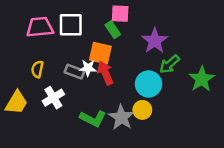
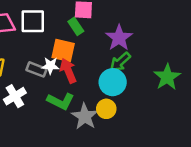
green arrow: (170, 64) -> (120, 62), moved
green L-shape: (93, 119) -> (61, 101), moved

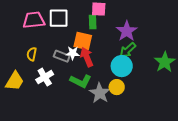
green rectangle: (76, 26) -> (93, 22), turned 32

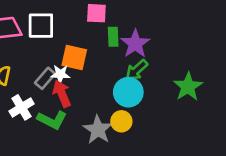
green rectangle: (93, 22) -> (113, 37), moved
gray rectangle: (62, 56) -> (45, 78), turned -70
red arrow: (87, 57) -> (62, 94), moved
green L-shape: (81, 81) -> (52, 120), moved

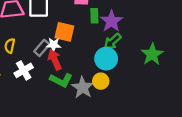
green L-shape: (52, 120) -> (61, 80), moved

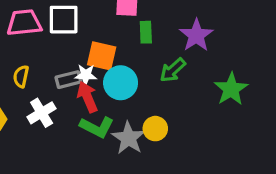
purple star: (111, 21) -> (196, 35), moved
gray rectangle: (42, 48) -> (68, 80), turned 35
cyan circle: (106, 59) -> (121, 83), moved

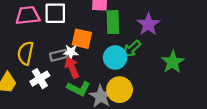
green rectangle: (146, 32) -> (113, 22), size x1.5
yellow semicircle: (21, 76) -> (25, 53), size x1.5
cyan circle: (121, 83) -> (115, 58), moved
yellow circle: (155, 129) -> (120, 90), size x1.5

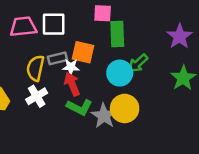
purple star: (148, 24) -> (180, 36), moved
yellow semicircle: (25, 53) -> (35, 68), moved
gray rectangle: (59, 55) -> (57, 58), moved

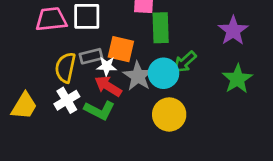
red arrow: (72, 84) -> (108, 86), turned -35
green L-shape: (79, 107) -> (100, 110), moved
gray star: (104, 116) -> (138, 76), moved

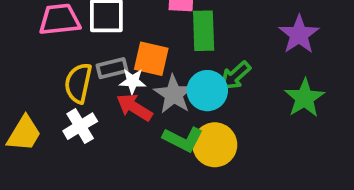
green L-shape: (100, 110) -> (183, 139), moved

